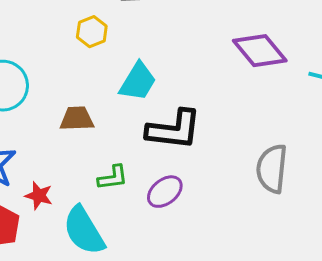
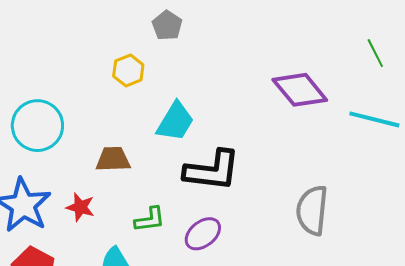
red star: (39, 196) -> (80, 207), moved

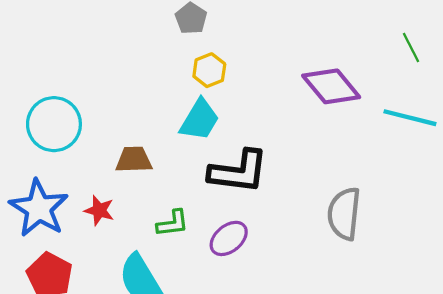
yellow hexagon: (128, 70) -> (209, 70), moved

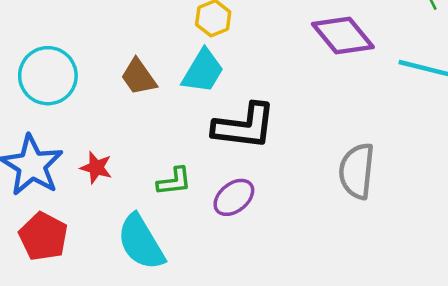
brown trapezoid: (134, 160) -> (139, 77), moved, turned -123

